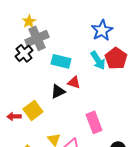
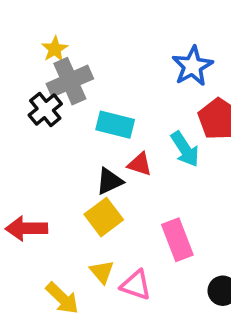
cyan arrow: (98, 60) -> (185, 149), moved
yellow square: (33, 110) -> (104, 217), moved
red arrow: (14, 116) -> (26, 228), size x1.5

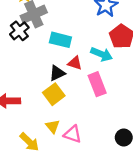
cyan arrow: (185, 149) -> (102, 54), turned -35
pink rectangle: (177, 240) -> (97, 84), moved

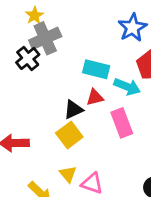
cyan rectangle: (60, 40) -> (96, 69), moved
red triangle: (75, 63) -> (95, 97), turned -32

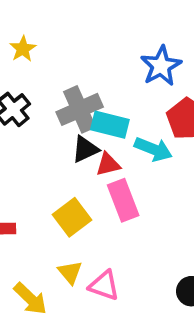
gray cross: (45, 38) -> (80, 109), moved
black triangle: (73, 109) -> (85, 149), moved
pink rectangle: (122, 123) -> (123, 200), moved

